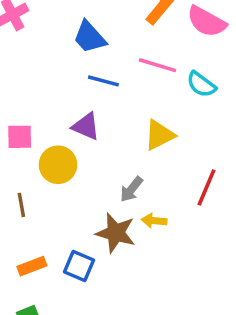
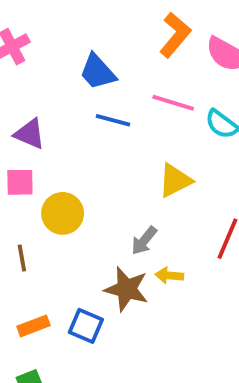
purple triangle: (86, 126) -> (30, 134), moved

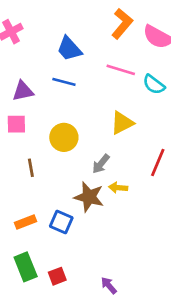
blue line: (113, 120) -> (64, 82), moved
purple triangle: (30, 134) -> (23, 91), turned -35
yellow circle: (63, 213) -> (64, 137), moved
brown line: (22, 258) -> (31, 168), moved

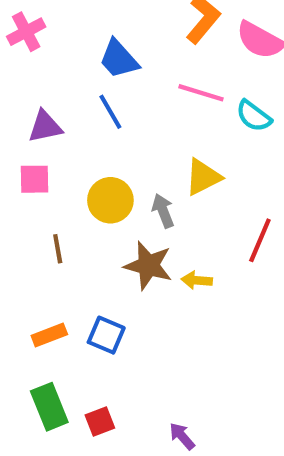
blue line: (64, 82) -> (110, 112), turned 45
gray arrow: (101, 164) -> (163, 211), moved, turned 120
brown star: (89, 197) -> (148, 266), moved

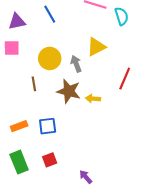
cyan semicircle: (254, 116) -> (122, 16), turned -144
brown line: (58, 249) -> (34, 84), moved
blue square: (106, 335) -> (48, 126), turned -30
red square: (100, 421) -> (50, 160), moved

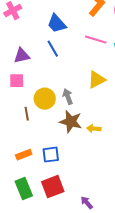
yellow circle: (50, 58) -> (45, 99), moved
gray arrow: (76, 64) -> (68, 97), moved
brown line: (34, 84) -> (27, 114), moved
red square: (50, 160) -> (53, 187), size x1.6

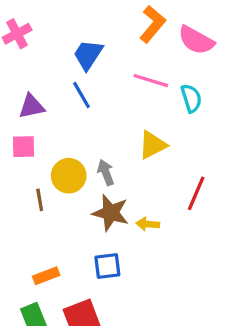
blue trapezoid: (57, 24) -> (88, 55), turned 75
orange rectangle: (24, 155) -> (46, 276), moved
blue square: (51, 155) -> (107, 266), moved

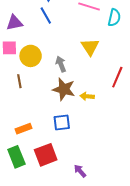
cyan semicircle: (191, 98) -> (114, 18), turned 30
yellow triangle: (153, 145) -> (90, 47), turned -36
yellow circle: (69, 176) -> (31, 56), moved

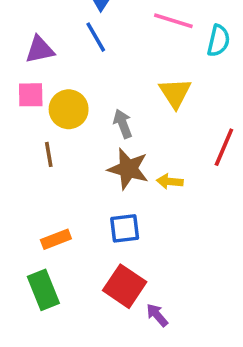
red square: (46, 155) -> (125, 286), moved, turned -35

